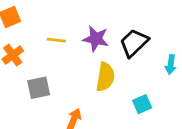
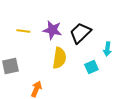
cyan square: (142, 104) -> (91, 67), moved

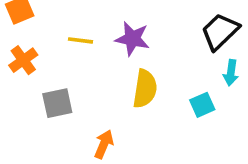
black trapezoid: (80, 33) -> (220, 32), moved

